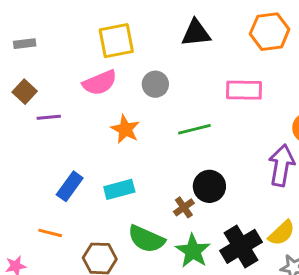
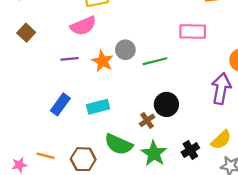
gray circle: (155, 84) -> (125, 50), moved
purple line: (49, 117) -> (70, 59), moved
orange line: (50, 233) -> (46, 156), moved
black cross: (241, 246) -> (190, 150), size x0.6

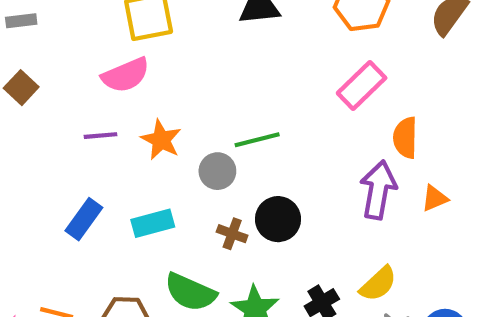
pink rectangle: (193, 32) -> (362, 85), moved, turned -45
gray circle: (125, 50) -> (217, 171), moved
brown cross: (147, 120) -> (232, 234), moved, turned -35

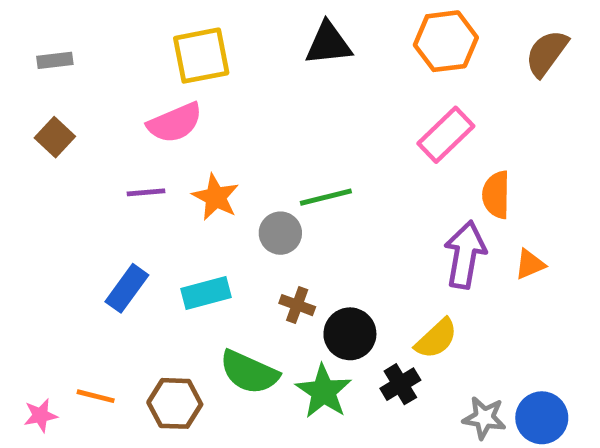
black circle: (278, 219) -> (350, 334), moved
yellow semicircle: (378, 284) -> (436, 339), moved

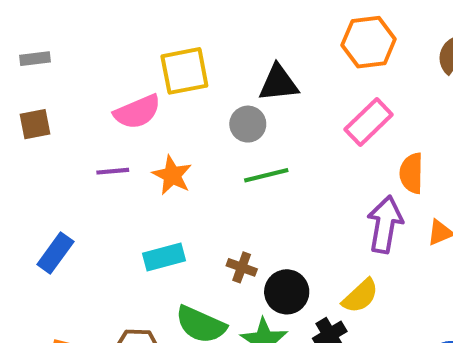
black triangle: (328, 44) -> (279, 83), moved
yellow square: (201, 56) -> (184, 71), moved
brown square: (55, 137) -> (35, 124), turned 36
gray circle: (280, 233) -> (248, 124), moved
blue rectangle: (127, 288) -> (55, 253), moved

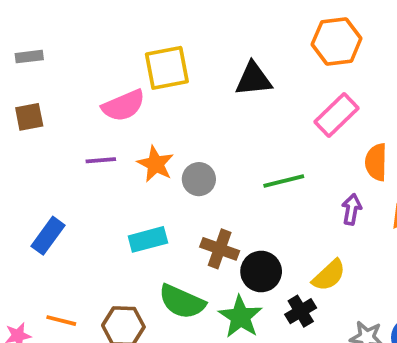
gray circle: (248, 124) -> (199, 179), moved
green line: (266, 175) -> (284, 181), moved
purple arrow: (385, 224) -> (352, 209), size x0.6
brown cross: (242, 267) -> (220, 249), size x1.4

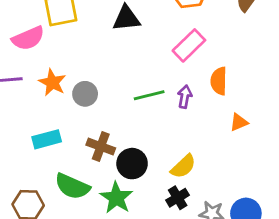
purple arrow: (352, 209) -> (185, 97), moved
black cross: (301, 311) -> (178, 198), moved

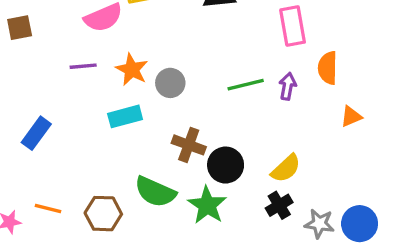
pink rectangle: (189, 45) -> (293, 26), turned -56
cyan rectangle: (47, 139) -> (125, 116), moved

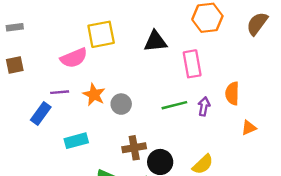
pink rectangle: (293, 26) -> (192, 64), moved
cyan rectangle: (125, 116) -> (76, 141), moved
blue rectangle: (36, 133) -> (41, 114), moved
brown cross: (189, 145) -> (134, 148), turned -30

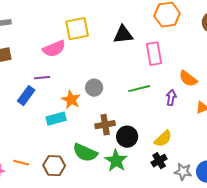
orange semicircle: (232, 93) -> (188, 79), turned -54
orange star: (94, 95) -> (71, 100), moved
purple arrow: (204, 106) -> (171, 98), moved

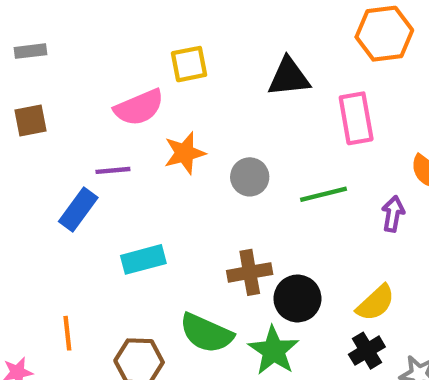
yellow square: (77, 29) -> (189, 64), size x0.7
gray circle: (94, 88) -> (250, 177), moved
orange star: (71, 100) -> (185, 153), moved, turned 30
orange line: (21, 163) -> (67, 333), moved, turned 70

